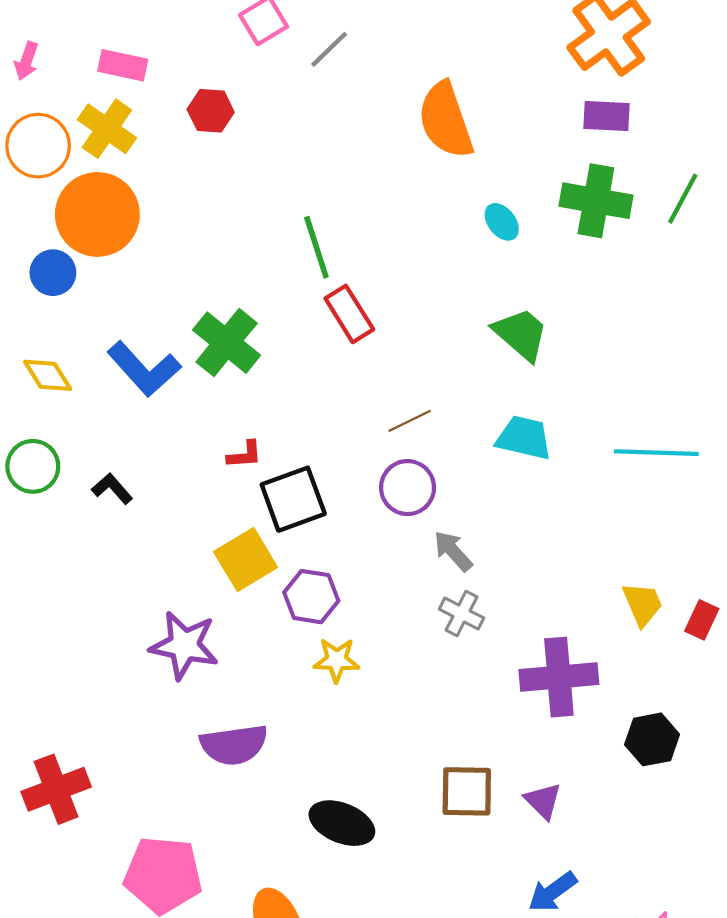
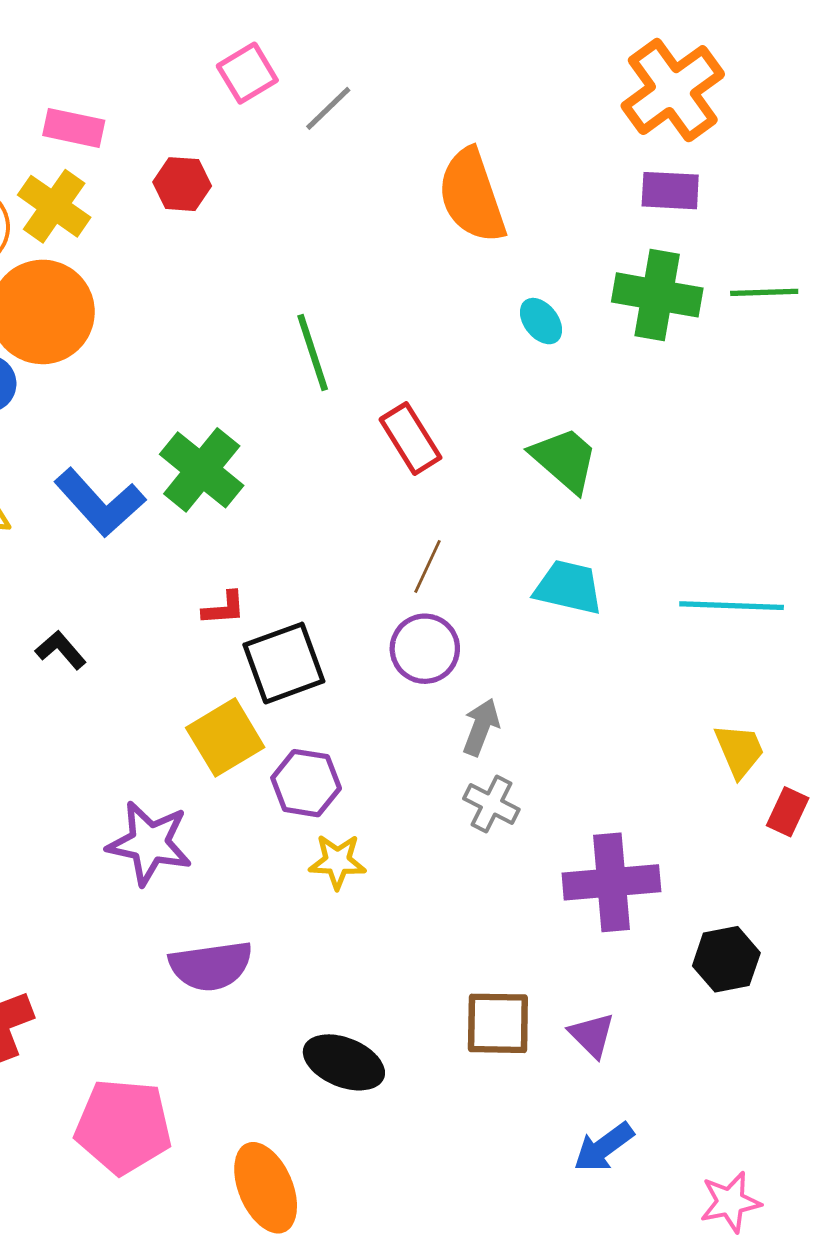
green line: (683, 199) -> (764, 292), turned 60
red rectangle: (349, 314) -> (410, 439), moved
brown line: (410, 421) -> (427, 566), turned -39
gray arrow: (453, 551) -> (481, 727), turned 63
yellow trapezoid: (643, 604) -> (739, 750), moved

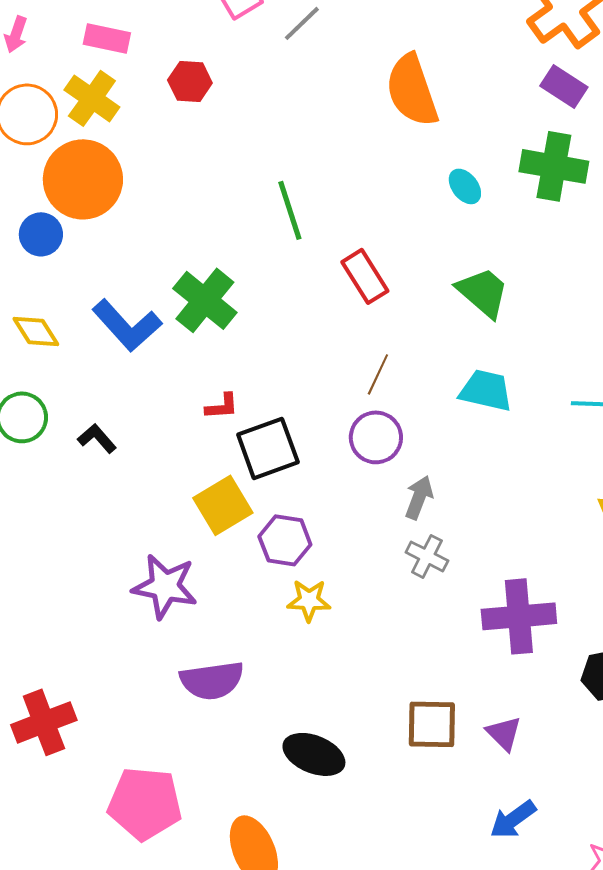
purple rectangle: (670, 191) -> (564, 86), turned 30

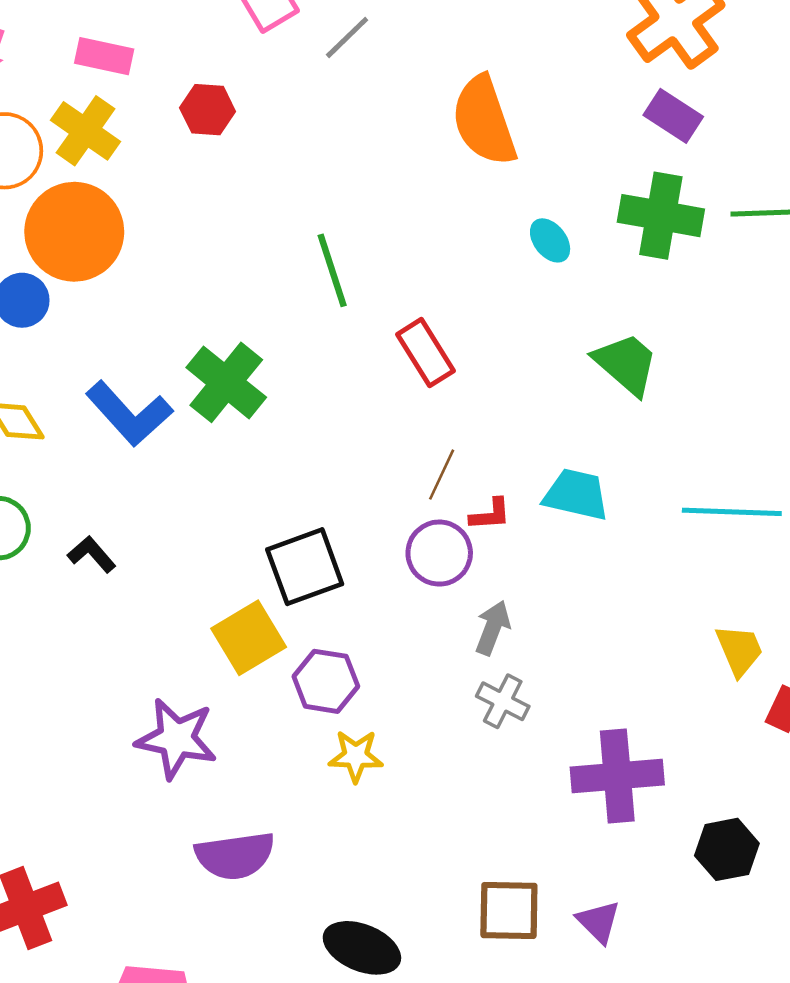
green trapezoid: (483, 292) -> (626, 364), moved
red L-shape: (222, 406) -> (490, 514), moved

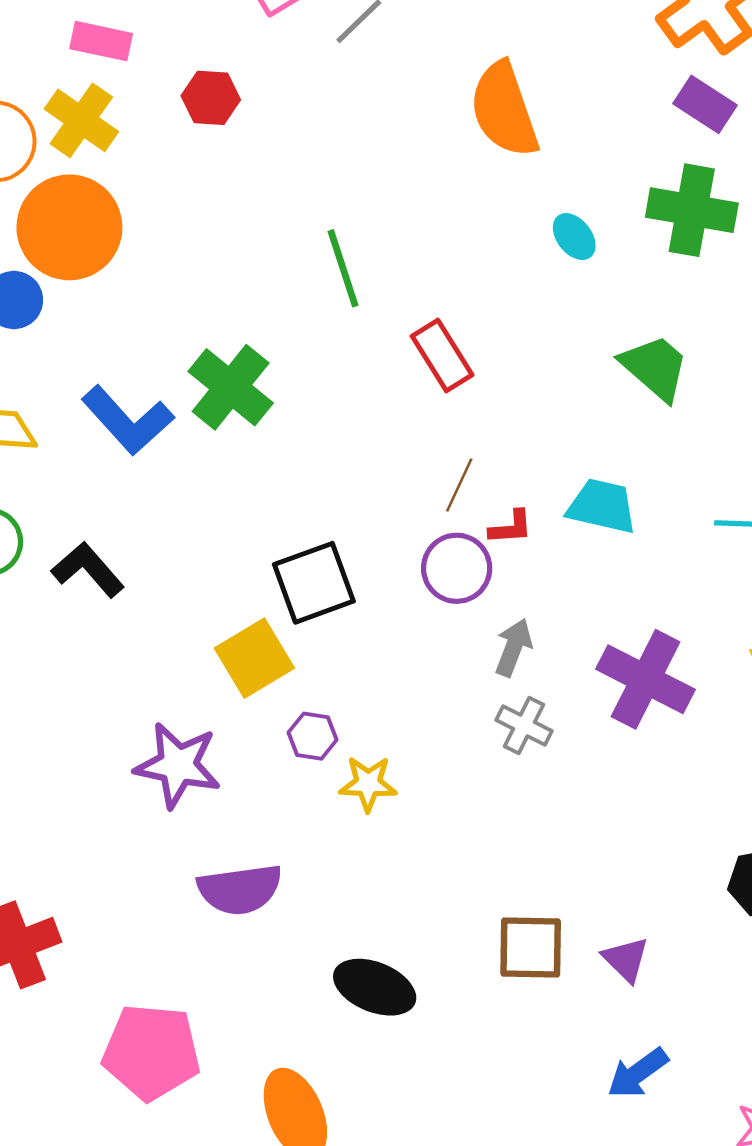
black L-shape: (92, 554) -> (88, 570), size x1.4
purple hexagon: (326, 681) -> (313, 736), moved, size x0.7
purple cross: (617, 776) -> (646, 679), moved, turned 32

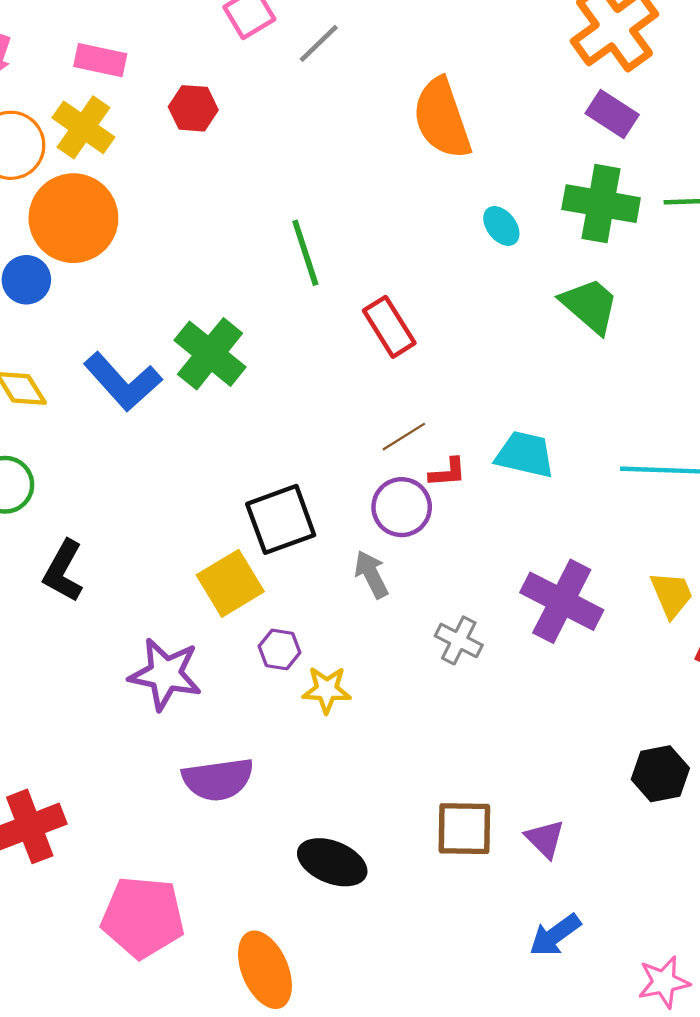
green trapezoid: (655, 367) -> (590, 306), moved
brown line: (459, 485) -> (404, 437), turned 33
black L-shape: (88, 570) -> (63, 571), moved, turned -110
gray arrow: (513, 648) -> (371, 574), moved, turned -48

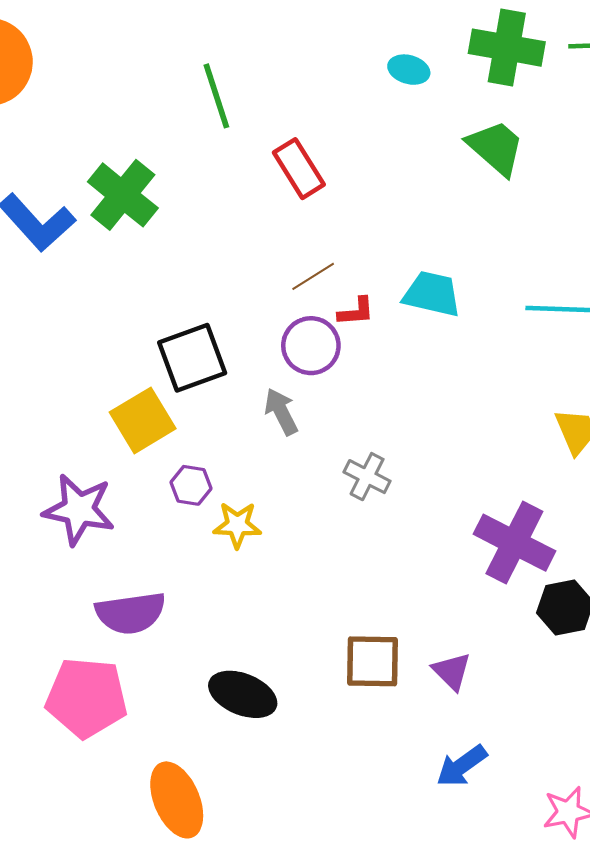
cyan ellipse: (501, 226) -> (409, 70), turned -36
purple cross: (562, 601) -> (514, 543), moved
pink pentagon: (143, 917) -> (87, 698), moved

